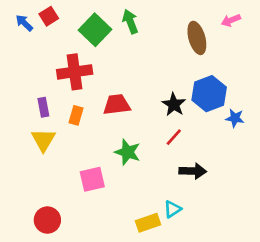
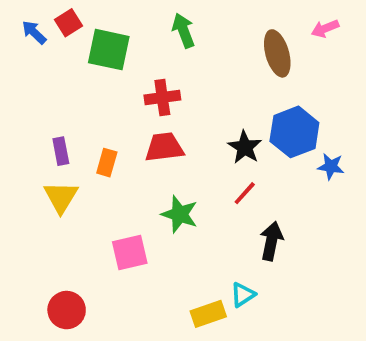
green square: (95, 30) -> (109, 50), moved, turned -32
red cross: (75, 72) -> (162, 97), moved, size x0.7
black arrow: (193, 171) -> (271, 241), turned -80

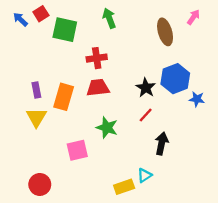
pink arrow: (325, 29) -> (194, 17), turned 147
orange rectangle: (107, 163) -> (64, 97), size x1.6

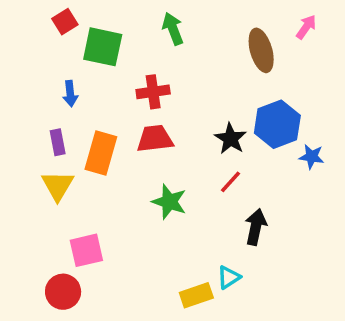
blue arrow: (20, 19) -> (70, 94), moved, turned -140
pink square: (77, 150) -> (86, 250), moved

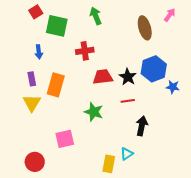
red trapezoid: (155, 139) -> (103, 77), moved
red line: (231, 182) -> (128, 101), turned 40
pink square: (86, 250) -> (65, 139), moved
yellow rectangle: (196, 295) -> (109, 164), turned -60

